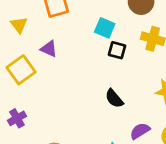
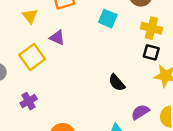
black square: (117, 50) -> (151, 52), moved

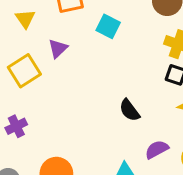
cyan square: (108, 19) -> (108, 26), moved
purple triangle: (57, 38) -> (58, 48), turned 49

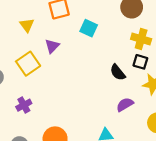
black semicircle: (130, 110) -> (118, 72), moved
purple semicircle: (157, 149) -> (125, 105), moved

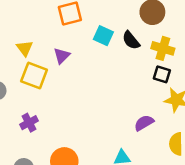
yellow triangle: (27, 25) -> (25, 48), moved
yellow square: (28, 64) -> (34, 76), turned -35
black semicircle: (118, 72) -> (131, 40), moved

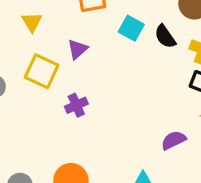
yellow triangle: (25, 48) -> (32, 22), moved
purple cross: (29, 123) -> (76, 105), moved

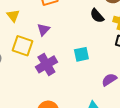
cyan square: (131, 28) -> (81, 54), moved, turned -35
purple cross: (76, 105) -> (46, 64), size x1.5

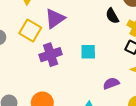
purple triangle: (43, 30) -> (55, 18), size x1.5

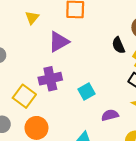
yellow square: (30, 30) -> (24, 96), moved
cyan square: (88, 52) -> (87, 91), moved, turned -35

